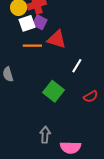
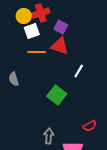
purple square: (40, 22) -> (61, 27), moved
red semicircle: (91, 97) -> (90, 126), moved

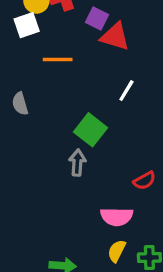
white square: (32, 31) -> (27, 25), moved
red triangle: (60, 46) -> (115, 37), moved
gray arrow: (49, 136) -> (77, 163), moved

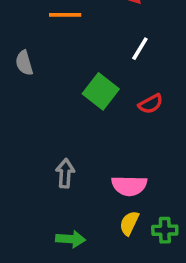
gray arrow: (77, 163) -> (65, 173), moved
red semicircle: (144, 181) -> (151, 104), moved

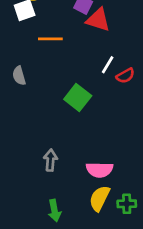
red semicircle: (151, 104) -> (125, 76), moved
yellow semicircle: (129, 223) -> (99, 198), size x1.4
green arrow: (71, 239) -> (55, 211), turned 75

